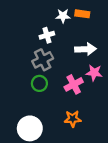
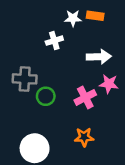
gray cross: (43, 60) -> (25, 79), moved, turned 30

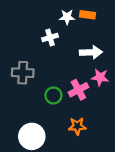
green circle: (46, 96) -> (53, 95), moved

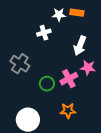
white arrow: (91, 52) -> (80, 46), turned 114
gray cross: (23, 73) -> (20, 64), turned 30

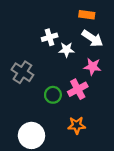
white star: (59, 15) -> (66, 50), moved
white arrow: (80, 46) -> (92, 38), moved, turned -78
pink star: (88, 68) -> (92, 67), moved

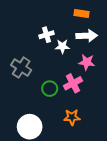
white arrow: (92, 38) -> (87, 36), turned -36

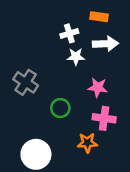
white cross: (47, 35) -> (69, 33), moved
pink star: (87, 62) -> (98, 87), moved
pink cross: (73, 83) -> (104, 118), moved, turned 36

